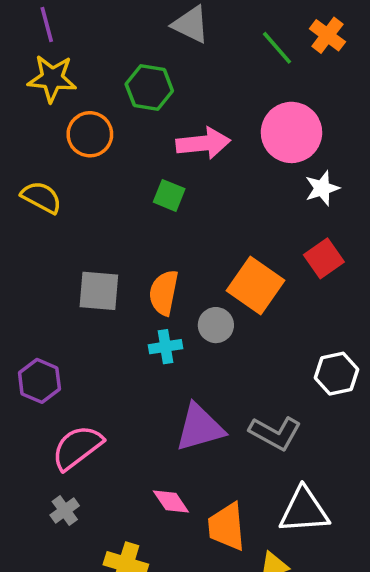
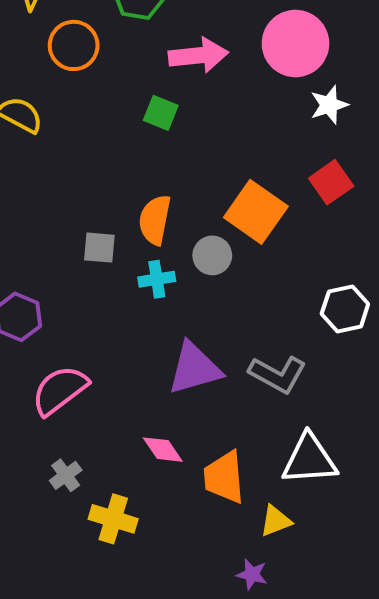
gray square: (99, 291) -> (99, 248), moved, size x0.7
gray cross: (65, 510) -> (66, 475), moved

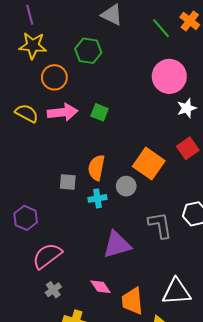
pink arrow: (198, 55) -> (63, 112), moved
gray L-shape: (278, 374) -> (160, 225), moved, turned -128
gray cross: (66, 475) -> (53, 290), moved

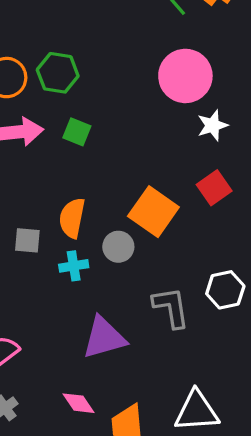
green hexagon: (88, 51) -> (58, 73), moved

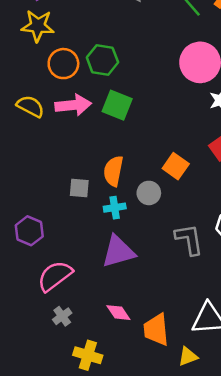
green square: (77, 132) -> (117, 105), size x1.4
orange square: (153, 212) -> (176, 166), size x0.7
purple triangle: (104, 338) -> (118, 252), moved

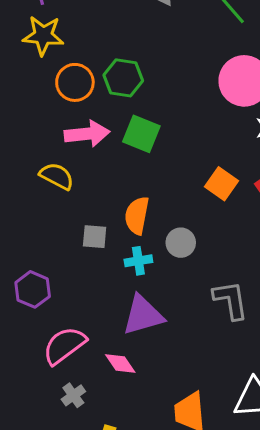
yellow semicircle: (30, 106) -> (57, 176), moved
orange square: (176, 166) -> (222, 184), moved
pink diamond: (118, 313) -> (120, 364), moved

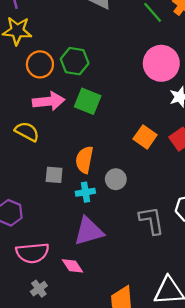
pink semicircle: (64, 345) -> (32, 253), turned -148

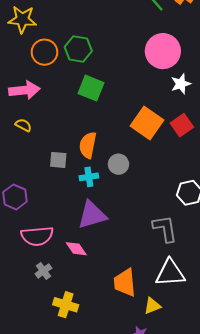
pink arrow: (49, 101) -> (24, 90), moved
yellow semicircle: (27, 132) -> (23, 125), moved, size x0.7
orange square: (145, 137) -> (147, 123), size x1.4
gray L-shape: (152, 220) -> (165, 229), moved

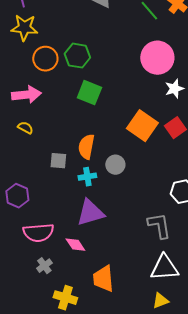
orange trapezoid: (125, 283) -> (103, 279), moved
yellow triangle: (152, 306) -> (160, 301), moved

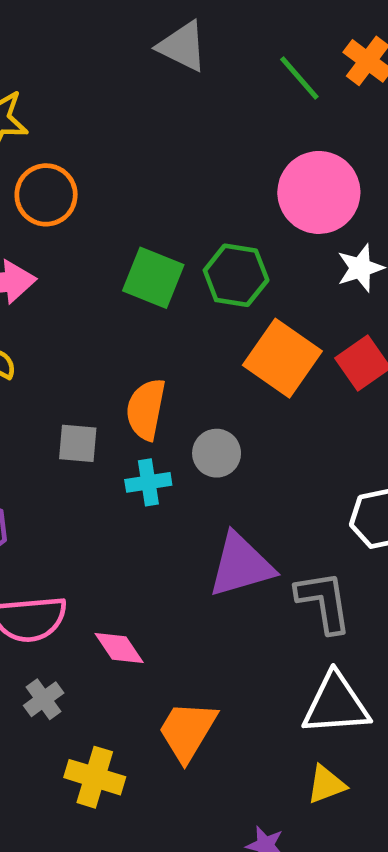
green hexagon: (77, 56) -> (236, 275), moved
purple triangle: (90, 213) -> (241, 565), moved
orange trapezoid: (103, 279) -> (187, 731), turned 36

